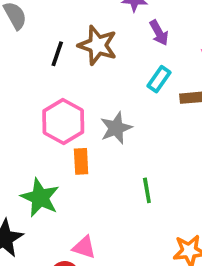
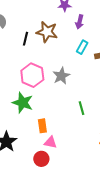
purple arrow: (159, 33) -> (80, 22), turned 48
orange rectangle: (81, 161) -> (42, 126), moved
green star: (40, 198) -> (23, 103), moved

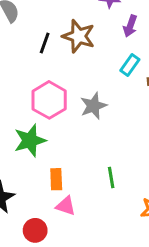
green star: (23, 103) -> (30, 140), turned 30
green line: (81, 108) -> (111, 177), moved
red circle: (41, 159) -> (35, 230), moved

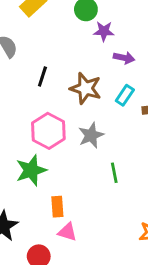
purple arrow: (130, 26) -> (124, 58), turned -96
brown star: (79, 36) -> (86, 88), moved
green line: (111, 177) -> (114, 173), moved

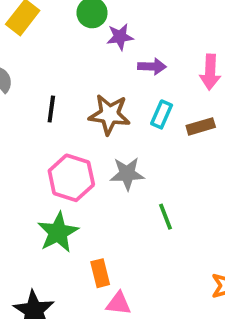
gray star: (91, 135) -> (127, 174), turned 30

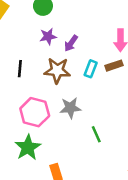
purple star: (120, 37) -> (48, 36), moved
purple arrow: (152, 67) -> (71, 43), moved, turned 126
brown rectangle: (201, 126) -> (114, 66), moved

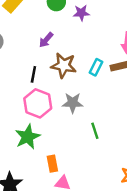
purple star: (48, 36) -> (81, 13), moved
purple arrow: (71, 43) -> (46, 40), moved
black line: (20, 69) -> (33, 74), moved

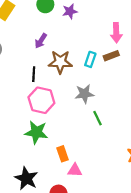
gray star: (73, 103) -> (84, 94), moved
green star: (28, 137) -> (36, 132), turned -30

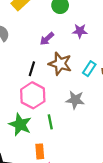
purple star: (70, 11) -> (80, 31), moved
green line: (97, 118) -> (50, 122), moved

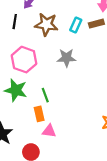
black line: (32, 69) -> (15, 22), moved
green line: (50, 122) -> (45, 95), moved

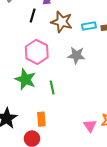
cyan rectangle: (76, 25) -> (89, 26), turned 48
orange rectangle: (39, 114) -> (41, 119), moved
pink triangle: (49, 131) -> (90, 126), moved, turned 40

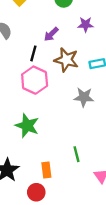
pink hexagon: (37, 52) -> (35, 80), moved
green line: (52, 87) -> (77, 154), moved

